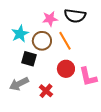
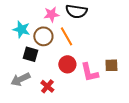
cyan star: (20, 34) -> (21, 29), turned -30

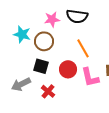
orange line: (66, 36) -> (83, 48), moved
black square: (30, 54) -> (41, 66), moved

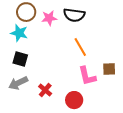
brown circle: (44, 41) -> (26, 12), moved
black square: (41, 66) -> (20, 59), moved
red circle: (68, 69) -> (74, 100), moved

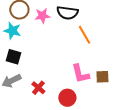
orange line: (80, 47) -> (84, 35), moved
brown square: (109, 69) -> (102, 77), moved

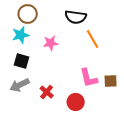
pink star: (42, 16) -> (51, 43), moved
cyan star: (12, 31) -> (21, 35), turned -30

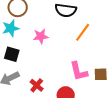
orange line: (93, 39) -> (83, 32), turned 66

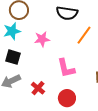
pink L-shape: (79, 71) -> (66, 68), moved

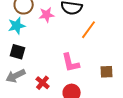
pink star: (42, 39) -> (47, 15), moved

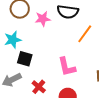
cyan star: (17, 26) -> (13, 40), moved
black square: (18, 52) -> (25, 59), moved

